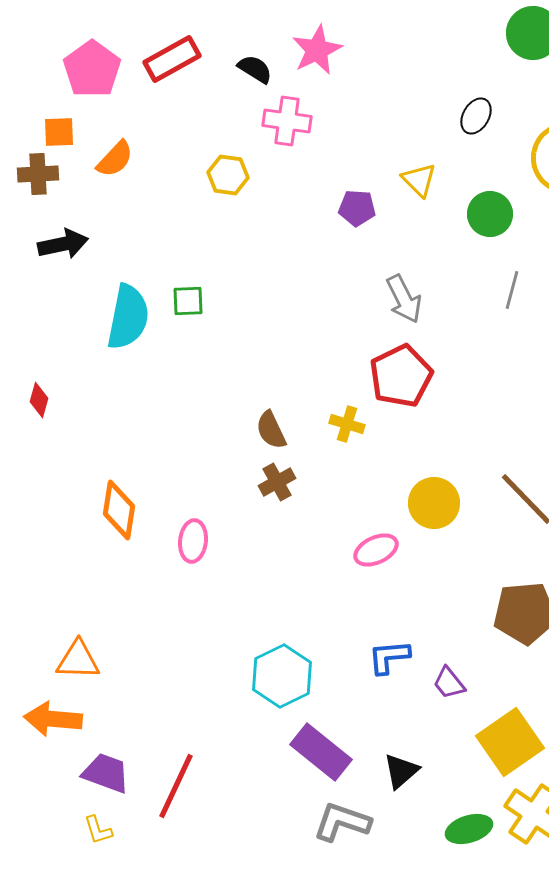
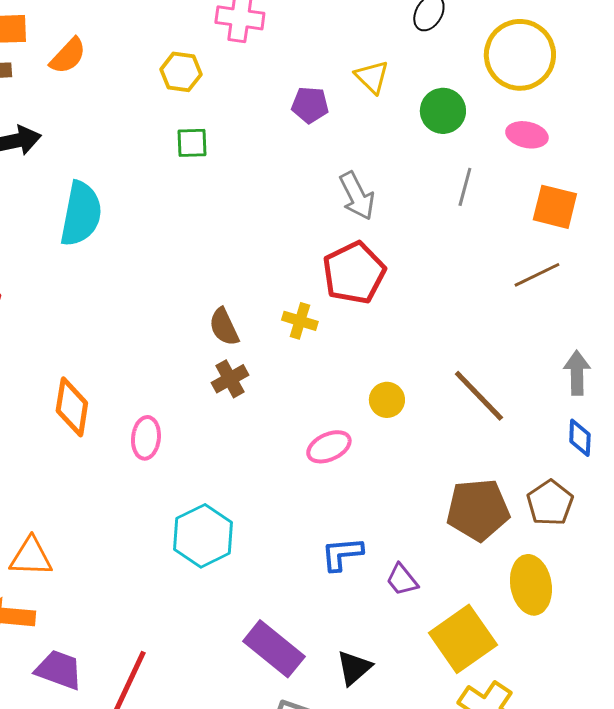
green square: (188, 301) -> (192, 143), moved
yellow circle: (434, 503) -> (387, 400), size x0.7
cyan hexagon: (282, 676) -> (203, 536), moved

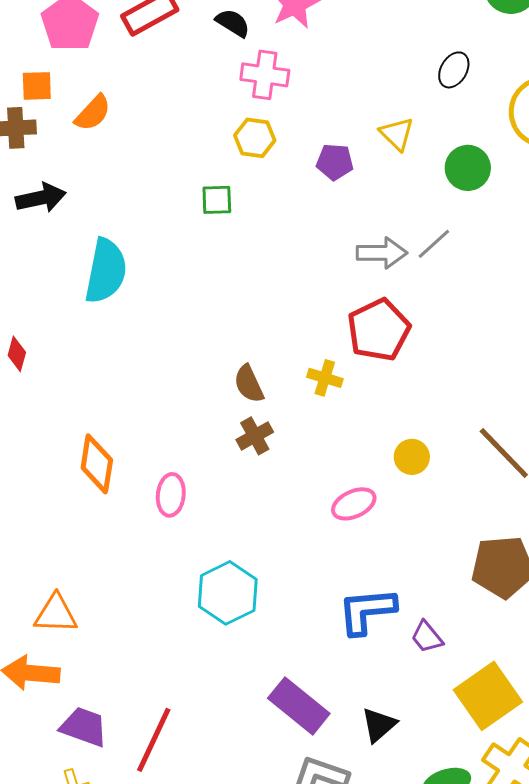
yellow hexagon: (181, 72) -> (255, 138), moved
gray line: (465, 187) -> (434, 244), moved, turned 33
gray arrow: (357, 196) -> (382, 253), turned -63
blue L-shape: (342, 554) -> (367, 611), size x1.4

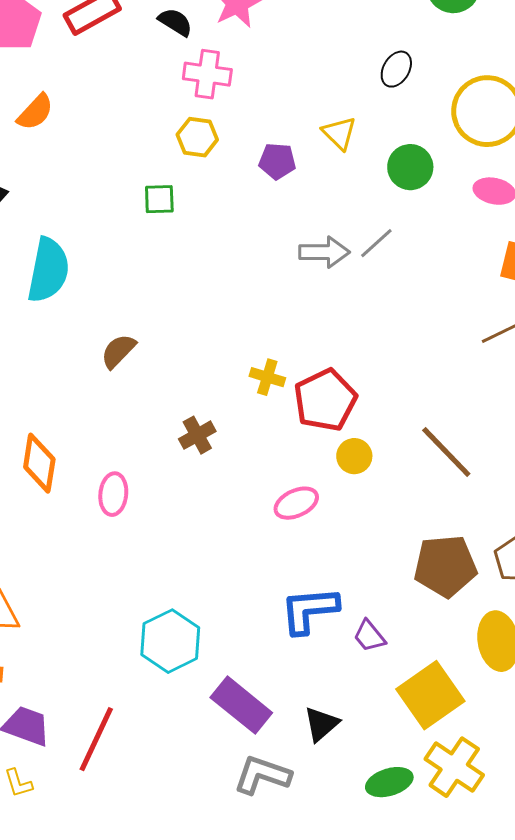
red pentagon: (379, 330) -> (325, 400), moved
brown semicircle: (249, 384) -> (118, 351), moved, turned 69
cyan hexagon: (228, 593) -> (170, 641), moved

